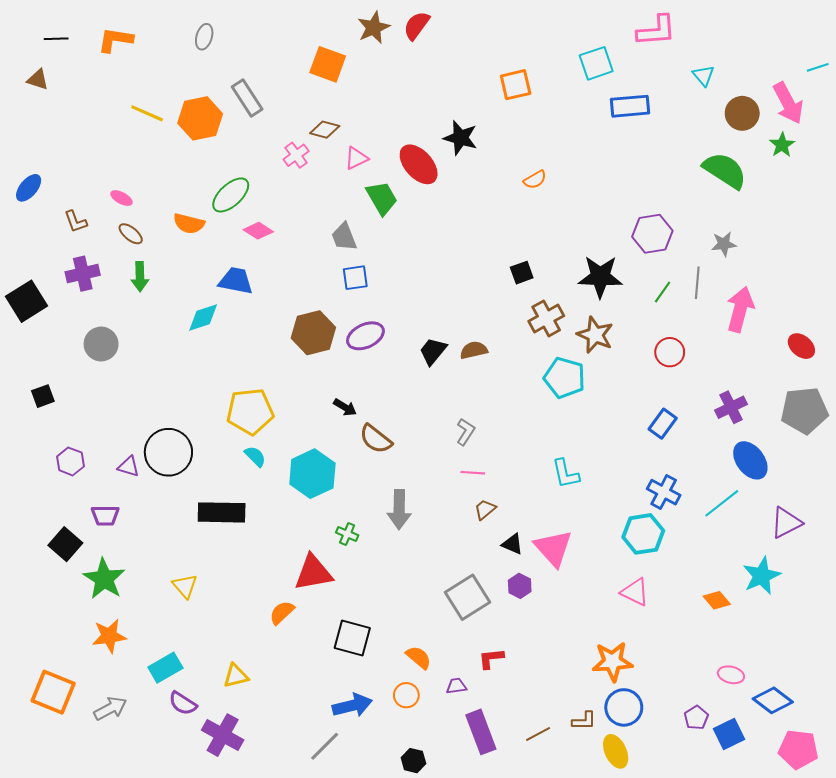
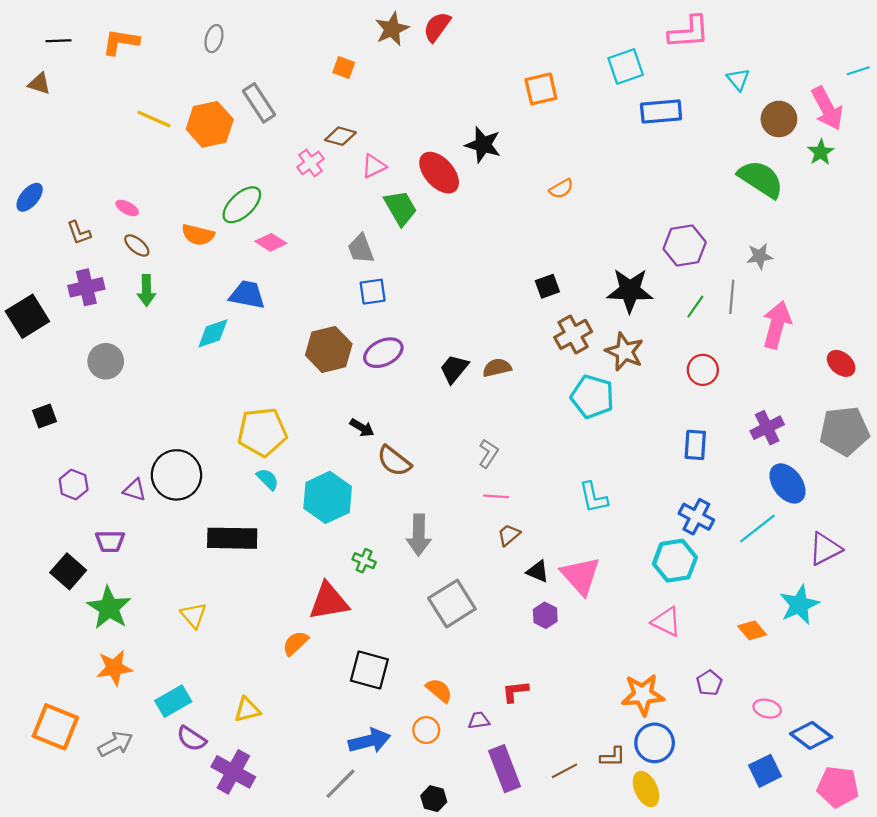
orange square: (328, 64) -> (344, 68), size x0.6
blue rectangle: (663, 424) -> (695, 445), turned -32
gray square: (468, 597) -> (452, 604), moved
purple pentagon: (696, 718) -> (709, 683), moved

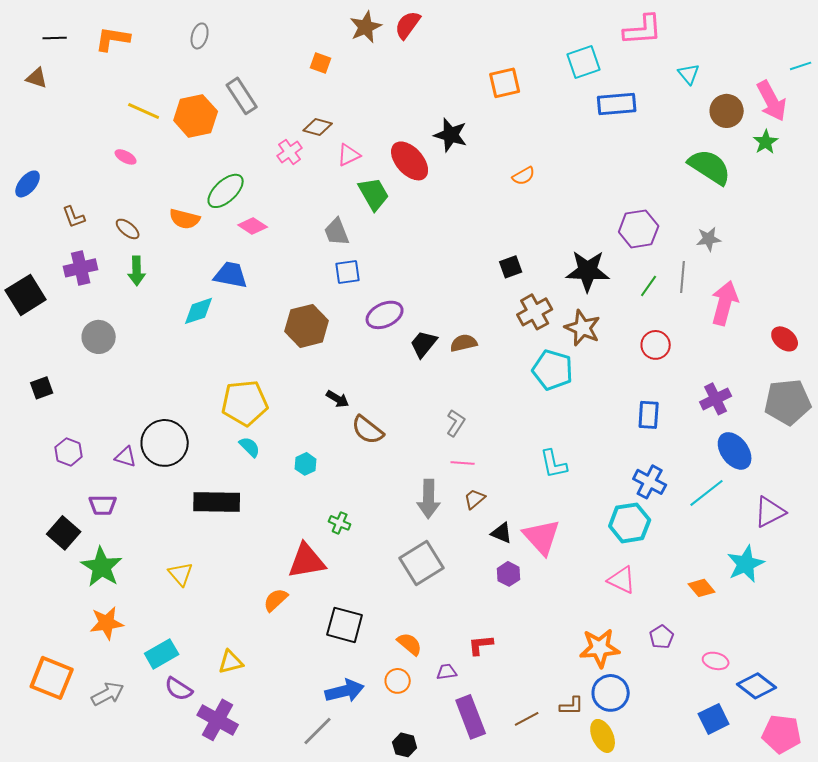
pink ellipse: (127, 208) -> (126, 157), moved
purple ellipse: (383, 353) -> (385, 315), moved
cyan hexagon: (328, 497) -> (306, 464), size x0.5
gray arrow: (419, 535) -> (429, 499), moved

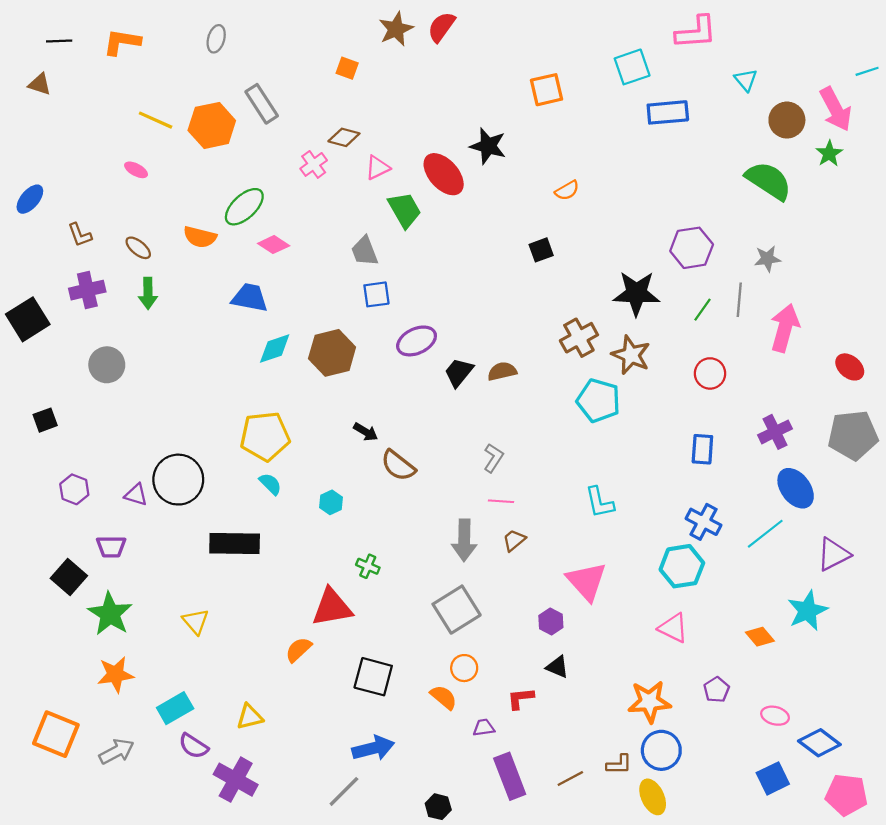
black square: (511, 267) -> (541, 250), moved
cyan diamond: (199, 311) -> (275, 349), moved
black triangle: (502, 533) -> (557, 667), moved
orange circle: (398, 681) -> (464, 668), moved

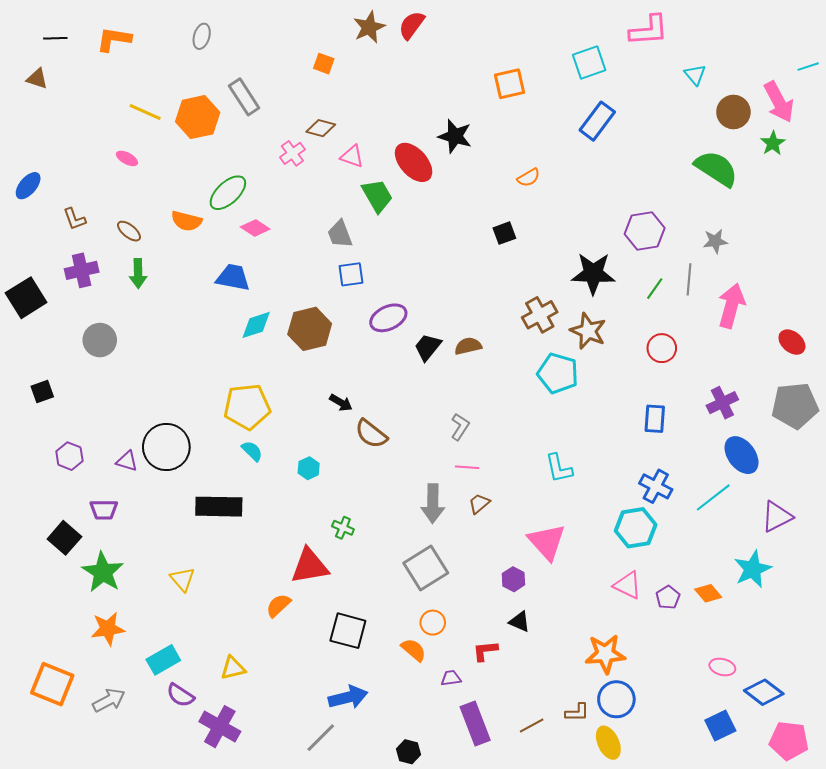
blue rectangle: (668, 112) -> (597, 121), moved, turned -48
pink triangle: (378, 168) -> (352, 156), turned 45
purple pentagon: (717, 690) -> (668, 597), moved

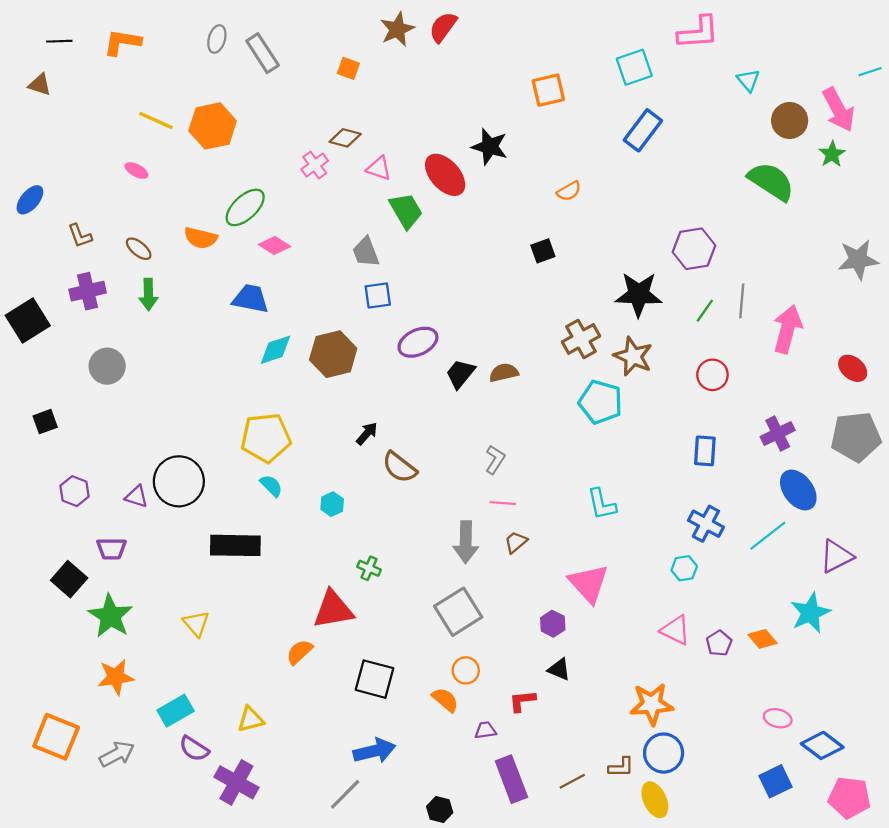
gray rectangle: (244, 97) -> (263, 53), moved
gray star: (715, 241) -> (858, 260), moved, size x1.5
black arrow: (341, 403) -> (367, 433), turned -80
cyan hexagon: (636, 528) -> (684, 568), size x0.6

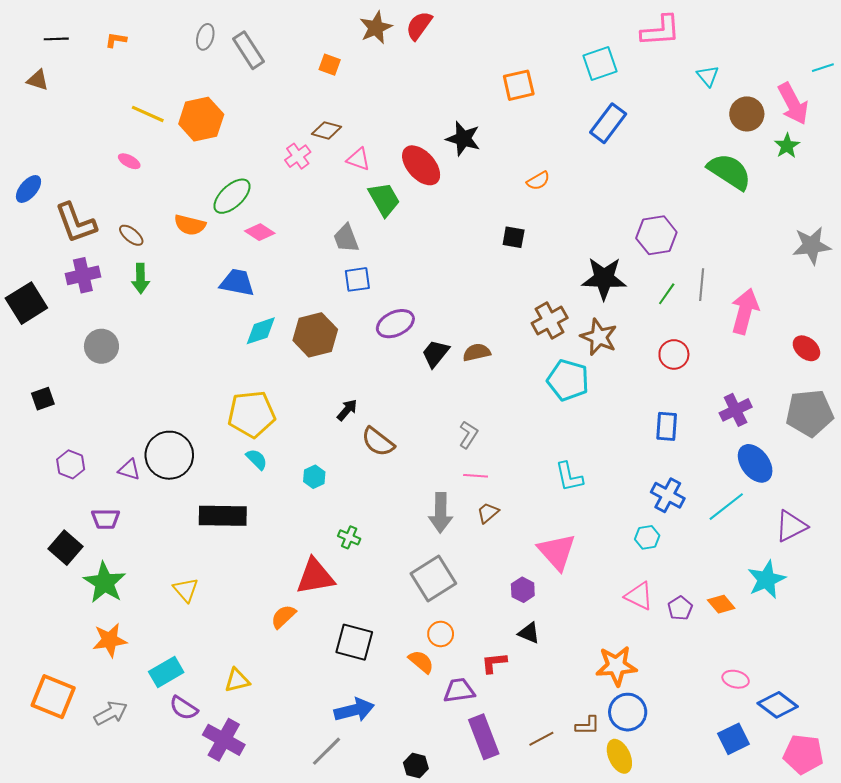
orange L-shape: (122, 42) -> (116, 40), size x0.6
brown L-shape: (80, 236) -> (76, 223), size x1.8
black square: (543, 251) -> (514, 237), turned 30
purple trapezoid: (485, 730) -> (459, 690), size x1.5

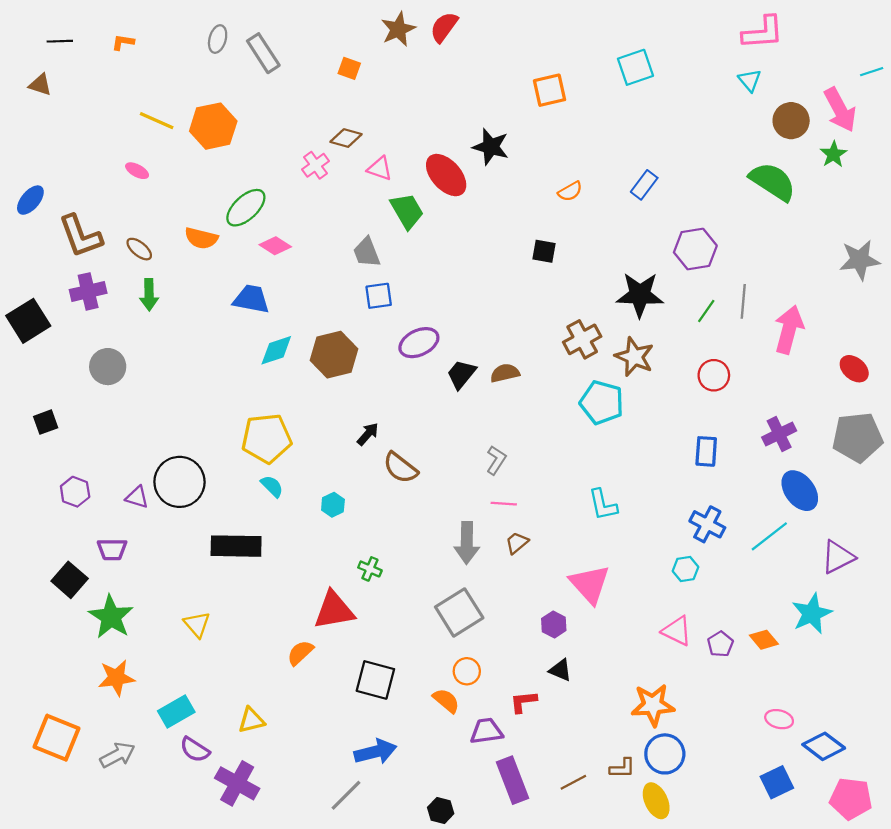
pink L-shape: (661, 31) -> (763, 32), moved
blue rectangle: (608, 123) -> (644, 185), moved, size x0.7

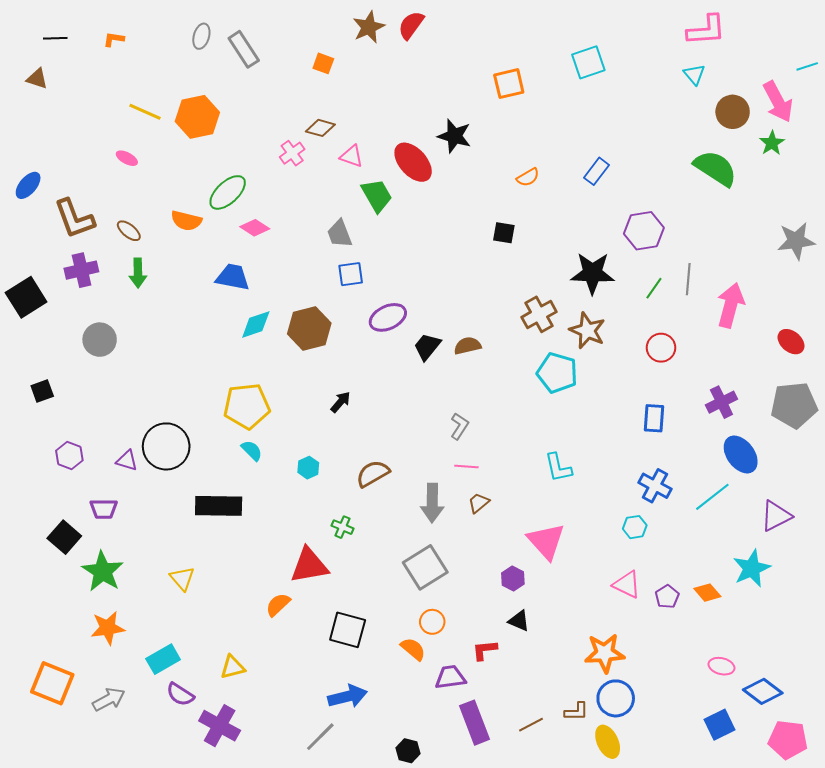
brown semicircle: (400, 468) -> (373, 474), moved, turned 112

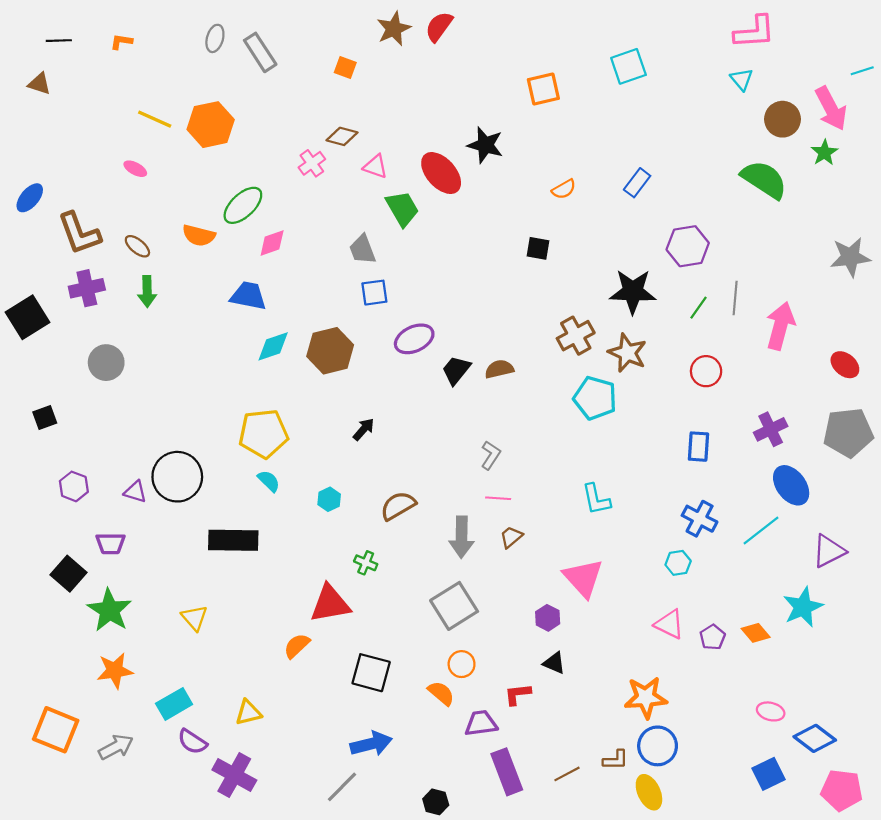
pink diamond: (255, 228) -> (272, 243), turned -52

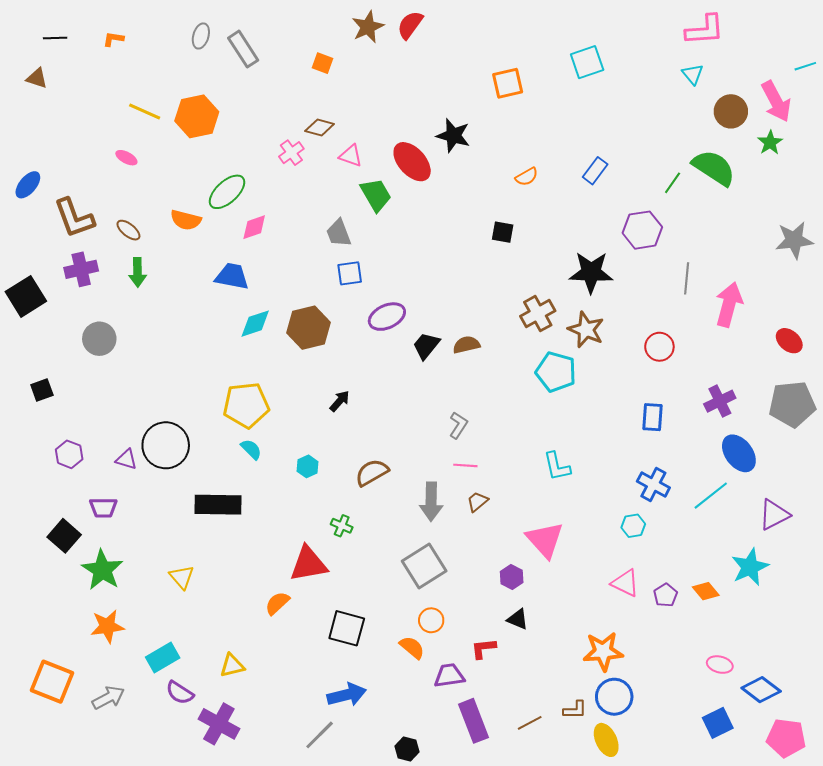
green line: (698, 308) -> (673, 183), moved

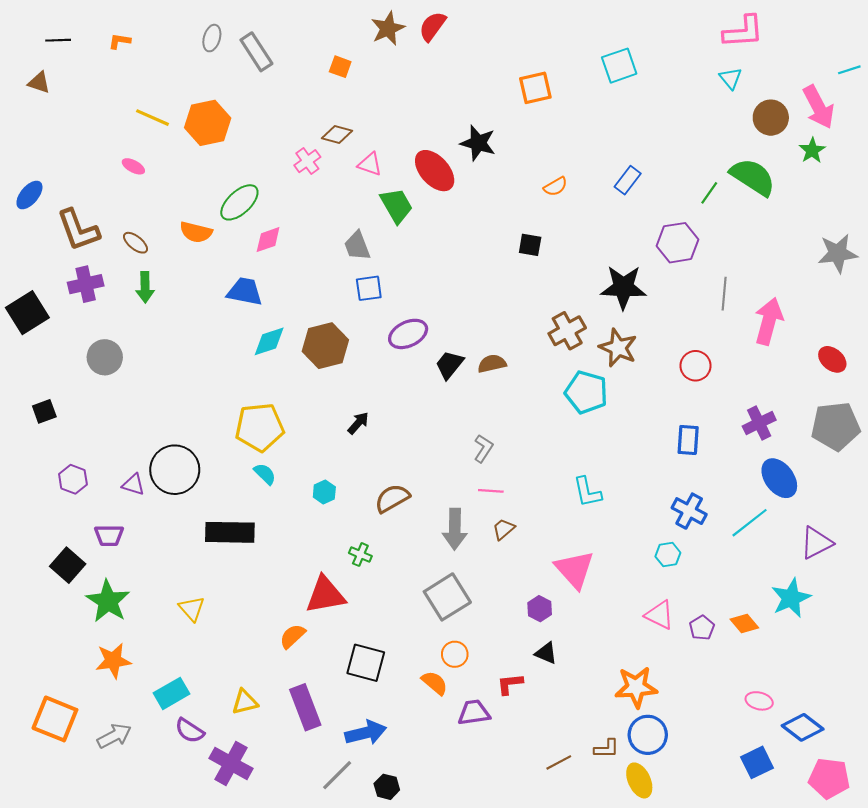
purple rectangle: (473, 721) -> (305, 707), moved
black hexagon: (407, 749) -> (387, 787), moved

